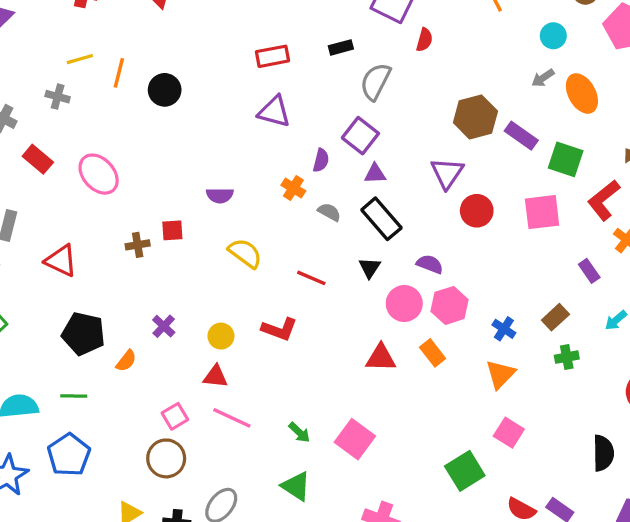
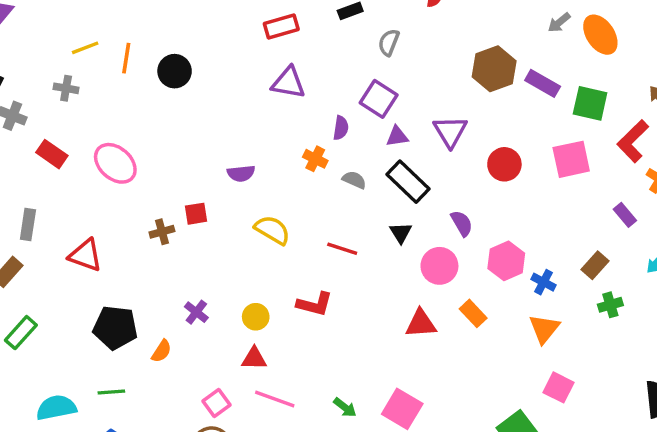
gray semicircle: (375, 82) -> (389, 42), size x0.7
purple triangle: (447, 173) -> (450, 131), moved
purple semicircle: (430, 264) -> (462, 223), turned 44
pink hexagon: (450, 305) -> (506, 261), moved

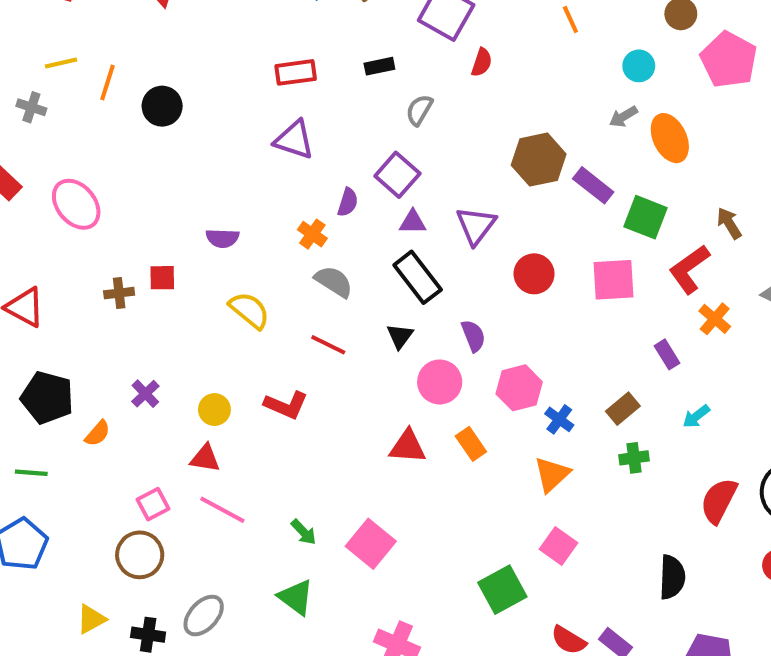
gray semicircle: (354, 180) -> (334, 282), moved, size x1.4

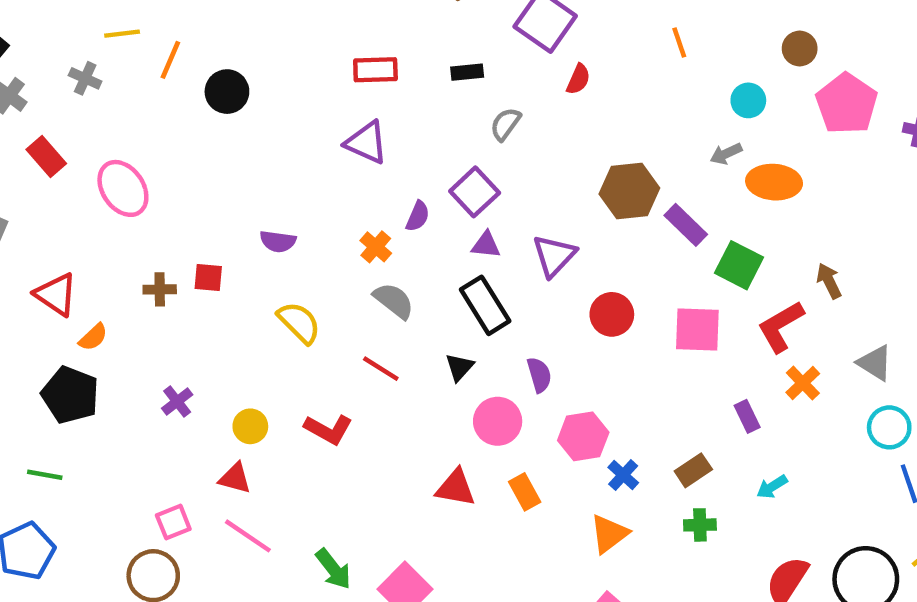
orange ellipse: (670, 138) -> (774, 182), turned -66
orange semicircle: (98, 433) -> (93, 337), moved
green arrow: (304, 532) -> (333, 569), size x1.4

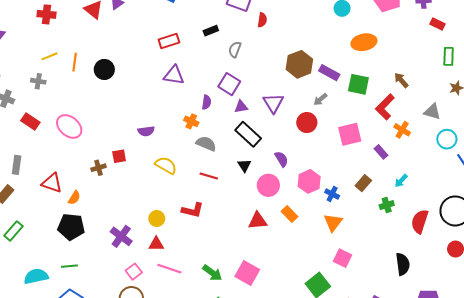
gray arrow: (726, 154) -> (320, 99), moved
pink square: (697, 330) -> (350, 134), moved
purple cross: (177, 402) -> (121, 236), moved, size x1.5
green cross: (700, 525) -> (387, 205), moved

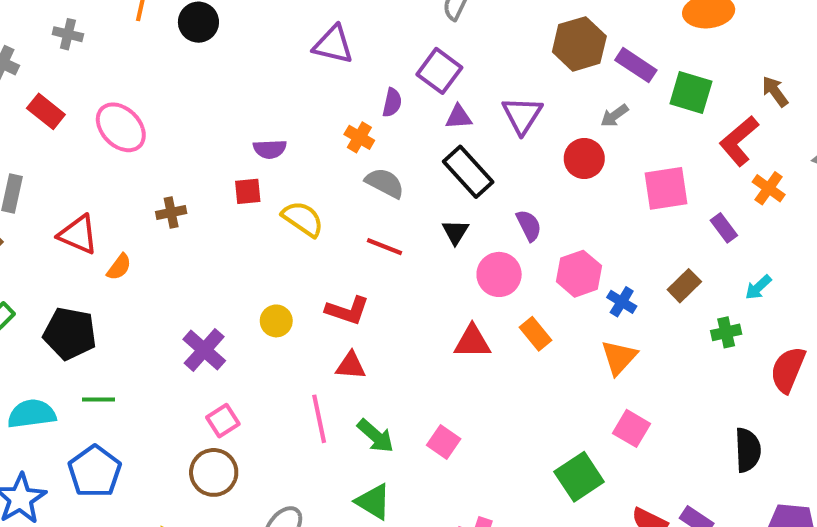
red square: (119, 156) -> (248, 191), moved
black pentagon: (71, 227) -> (70, 334), moved
red triangle: (156, 244) -> (351, 366), moved
pink line: (169, 269) -> (319, 419), moved, turned 55
pink square: (247, 273) -> (444, 442), size x0.7

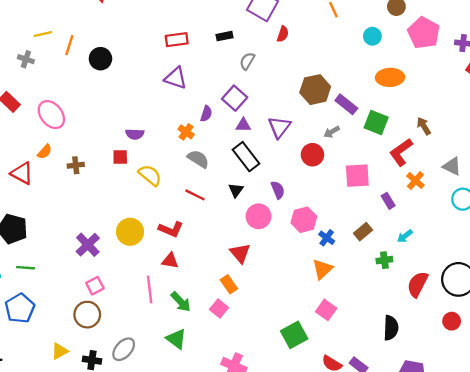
orange semicircle: (119, 267) -> (45, 152), moved
yellow circle: (276, 321) -> (130, 232), size x1.5
orange rectangle: (535, 334) -> (229, 284), moved
red triangle: (472, 342) -> (240, 253), turned 45

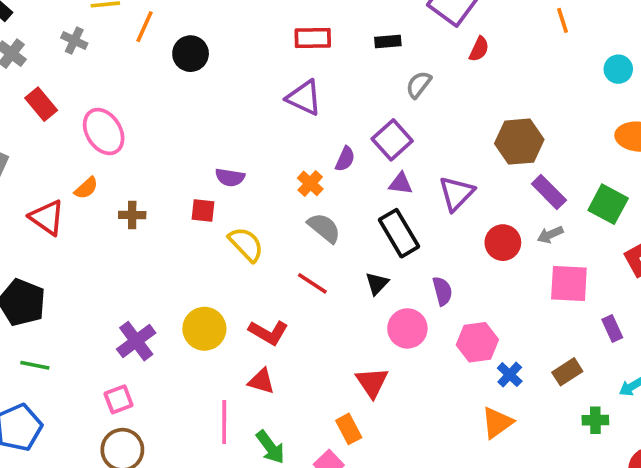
purple rectangle: (346, 104) -> (549, 192), moved
gray arrow: (332, 132) -> (550, 235), moved
pink square: (95, 286) -> (119, 399), moved

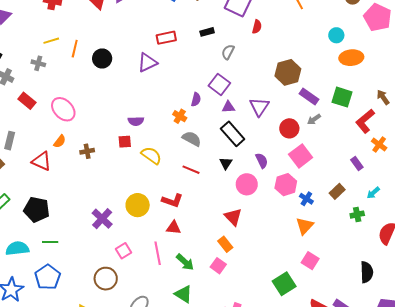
cyan circle: (618, 69) -> (336, 35), moved
purple triangle: (304, 98) -> (147, 63), moved, turned -40
pink square: (569, 283) -> (301, 156), moved, turned -30
pink square: (119, 399) -> (124, 251), moved

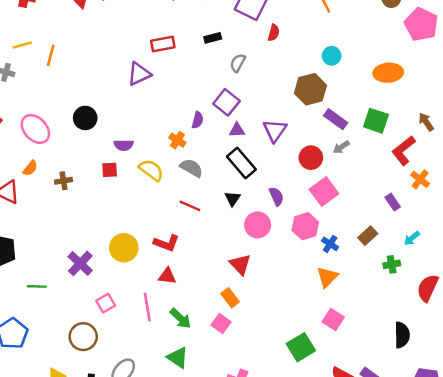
cyan circle: (336, 35) -> (332, 56), moved
black circle: (102, 59) -> (85, 118), moved
yellow semicircle: (151, 155) -> (151, 170), moved
green line: (50, 242) -> (37, 286), moved

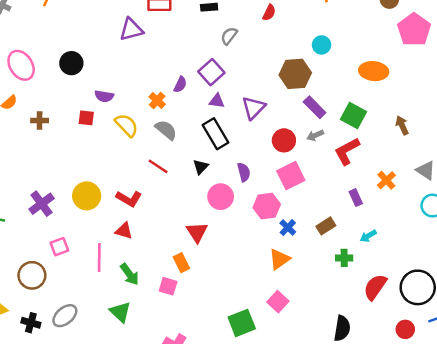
red L-shape: (404, 151) -> (347, 151), moved
pink square: (221, 324) -> (168, 286), turned -30

